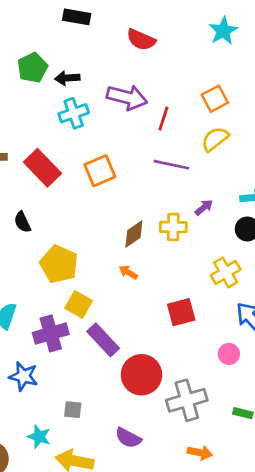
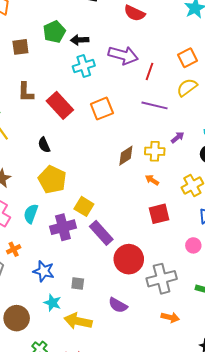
yellow pentagon: (59, 264) -> (52, 180), moved
orange arrow: (128, 272) -> (152, 180), moved
blue star: (23, 376) -> (44, 271), moved

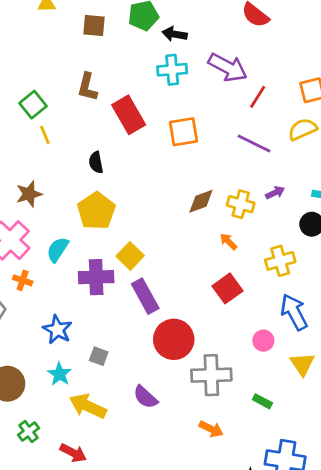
red square: (159, 214) -> (228, 288), turned -35
orange cross: (14, 249) -> (23, 280), moved, turned 32

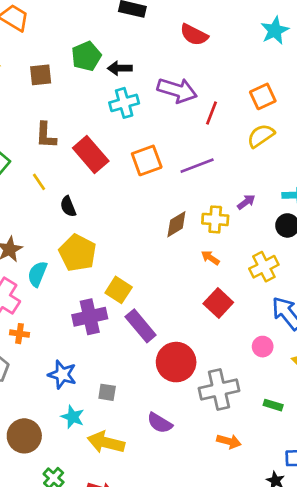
yellow line: (45, 135) -> (39, 182), moved
purple line: (254, 143) -> (197, 166), moved, turned -36
cyan semicircle: (58, 250) -> (37, 274), moved

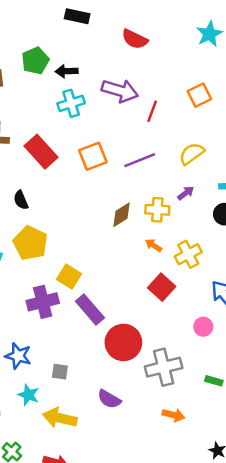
yellow semicircle: (261, 136) -> (192, 154), moved
yellow cross: (264, 267) -> (188, 254), moved

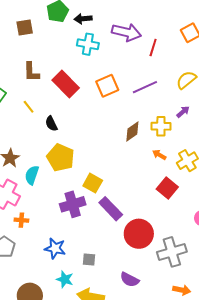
cyan cross: (71, 103) -> (88, 44), turned 30

